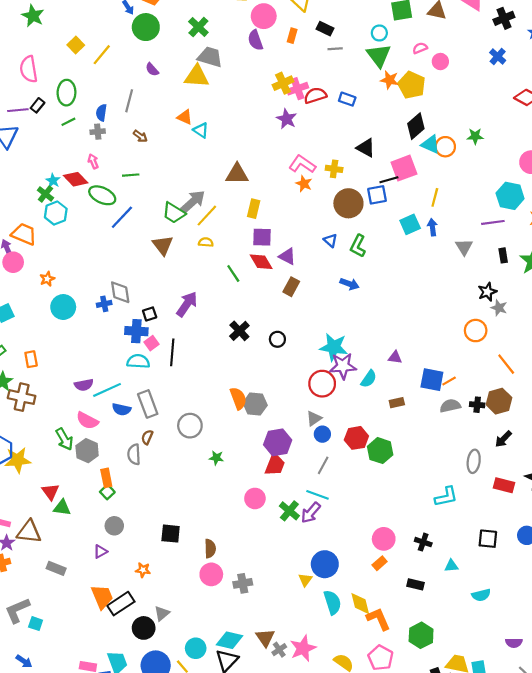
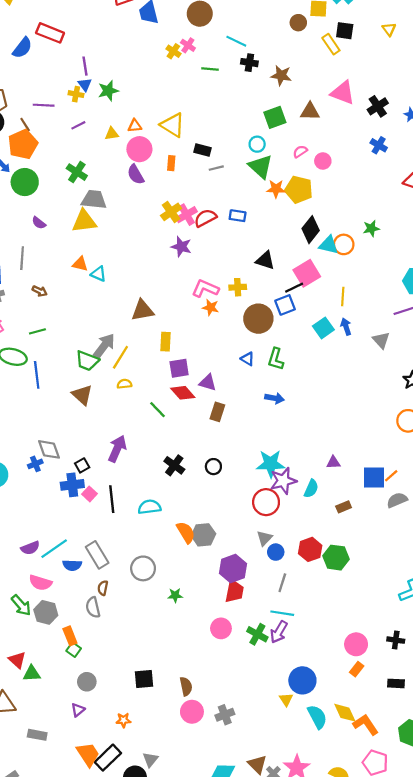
blue line: (122, 217) -> (37, 375), turned -40
cyan semicircle: (138, 361) -> (149, 507), moved

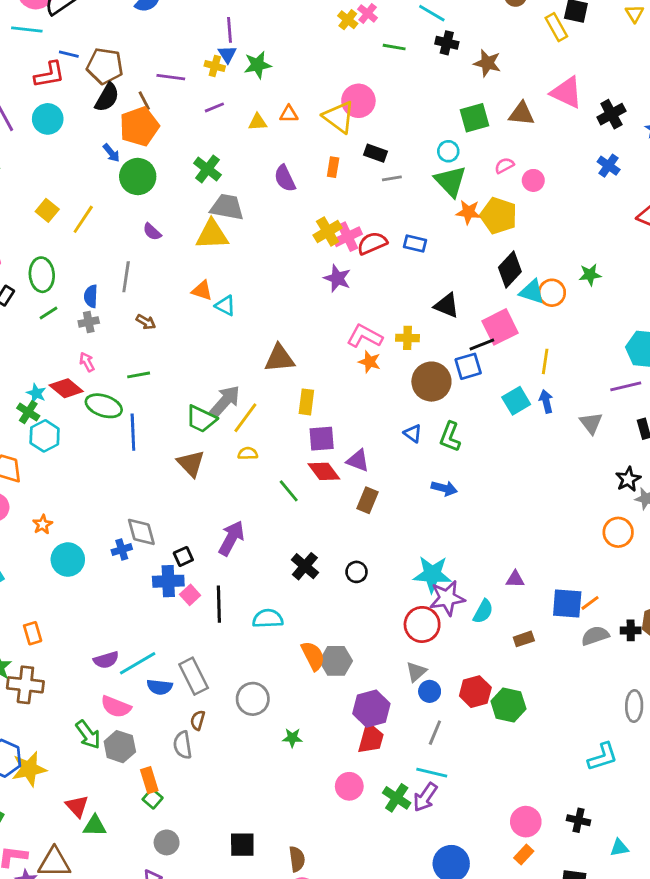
pink circle: (139, 149) -> (358, 101), moved

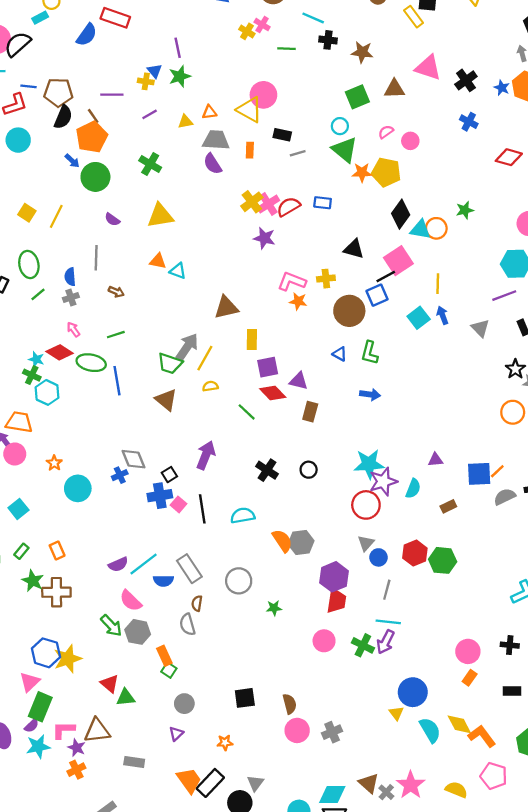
purple line: (230, 30) -> (178, 48), moved
gray trapezoid: (227, 207) -> (216, 140), moved
pink semicircle: (116, 707) -> (131, 601), turned 30

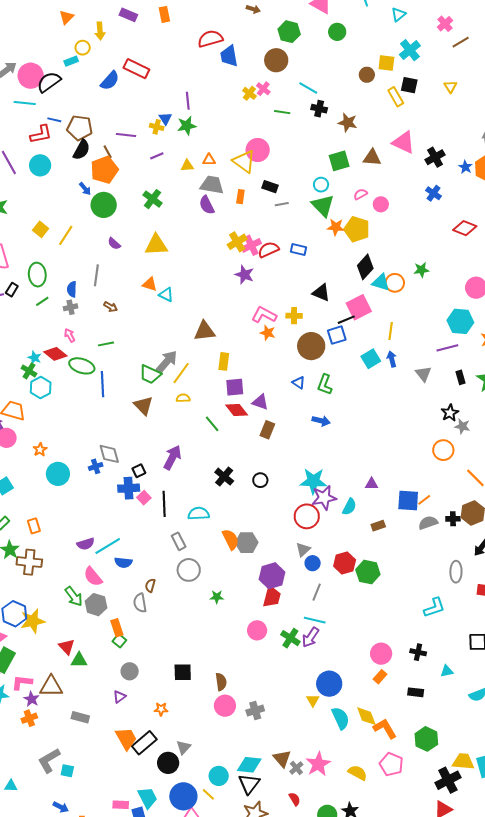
gray rectangle: (189, 569) -> (179, 541), moved, size x0.7

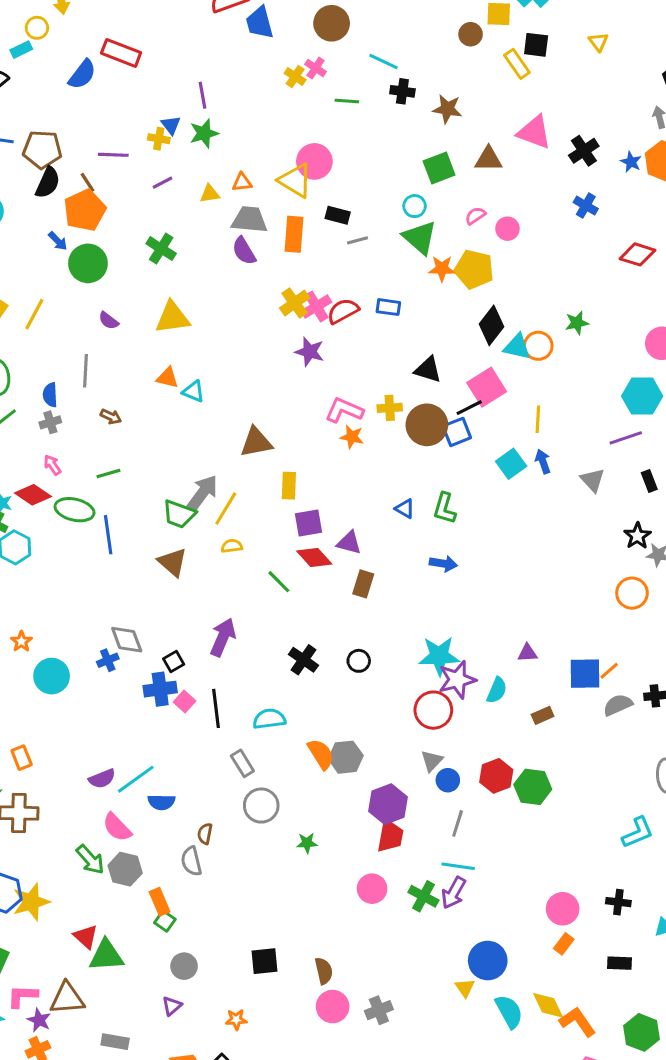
orange rectangle: (240, 197) -> (294, 234), size x1.6
brown circle: (311, 346) -> (427, 425), moved
green triangle: (79, 660) -> (106, 956), size x1.4

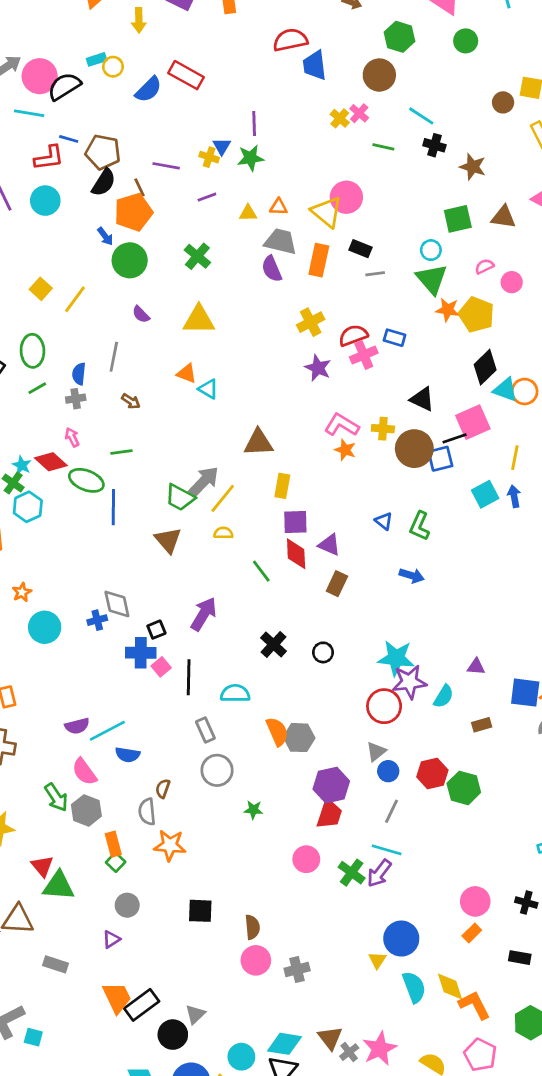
yellow circle: (37, 28) -> (113, 67), moved
pink cross: (316, 306) -> (364, 355), moved
red diamond: (314, 558) -> (296, 554), turned 32
orange star: (236, 1020) -> (170, 845), moved, size x1.6

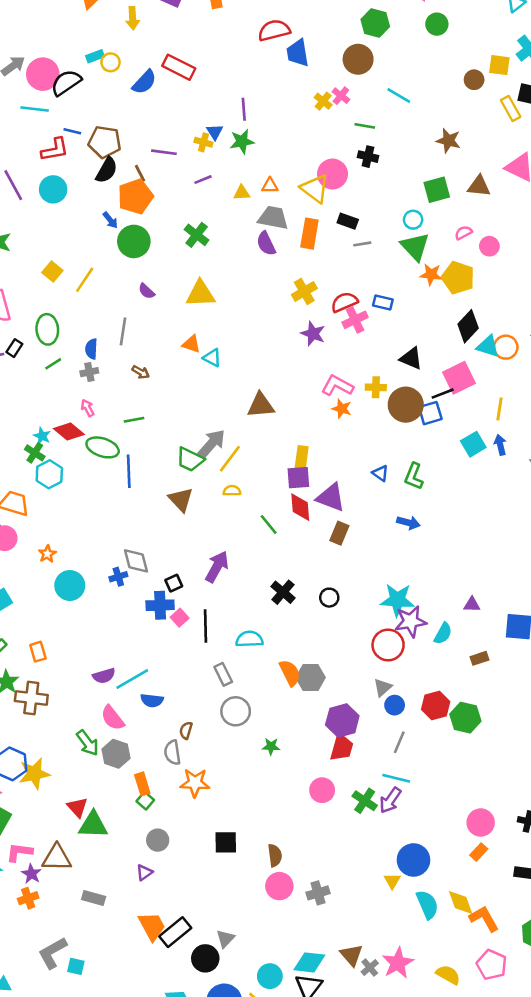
black cross: (434, 145) -> (368, 157), moved
yellow rectangle: (282, 486) -> (302, 457), moved
purple triangle: (329, 545) -> (331, 497), size x1.4

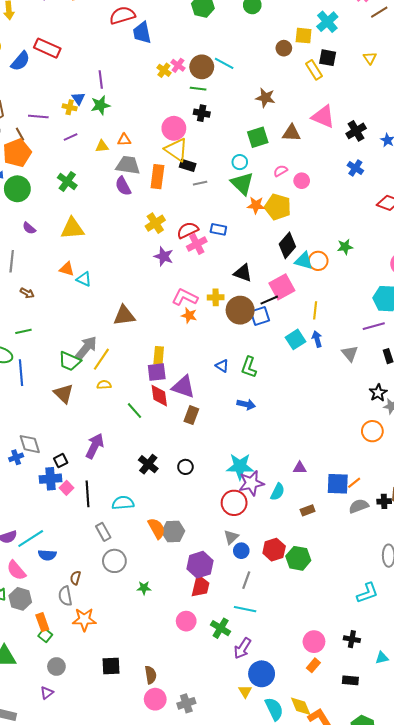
brown circle: (358, 59) -> (202, 67), moved
yellow triangle: (315, 189) -> (176, 150), moved
purple arrow: (390, 800) -> (242, 648), moved

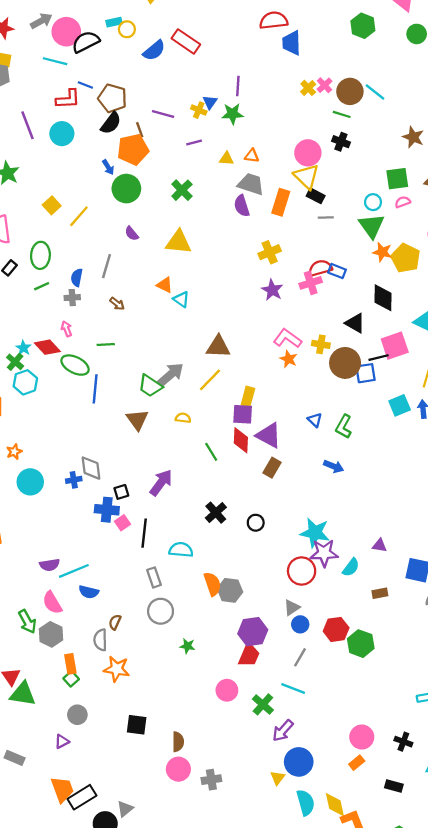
pink semicircle: (280, 171) -> (403, 202), moved
red semicircle: (188, 230) -> (320, 268), moved
black diamond: (287, 245) -> (383, 298), moved, turned -50
yellow line: (101, 359) -> (210, 380), moved

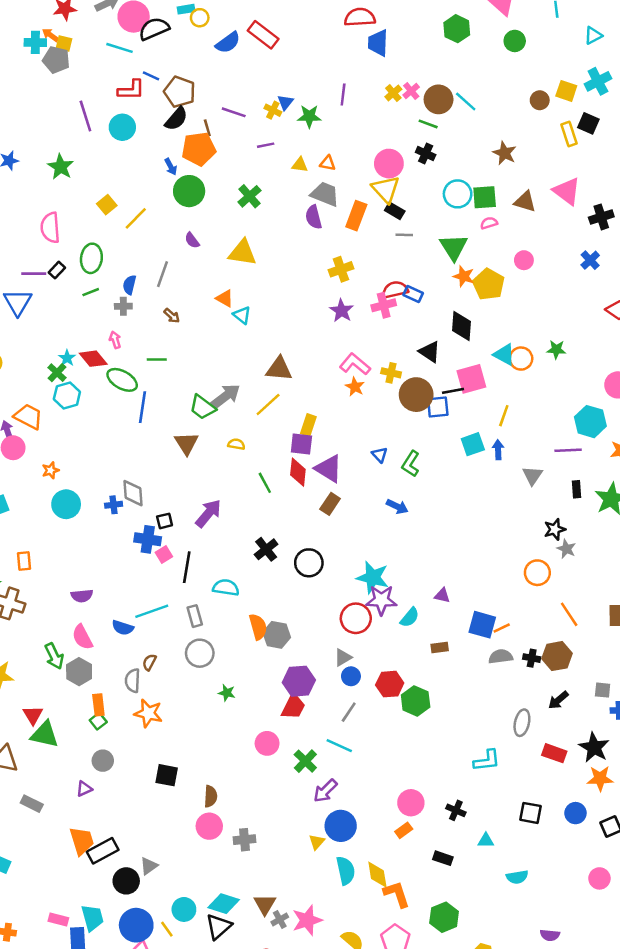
purple line: (238, 86) -> (343, 95), moved
cyan circle: (373, 202) -> (458, 194), moved, size x1.5
black circle: (256, 523) -> (309, 563), size x1.5
cyan line: (74, 571) -> (152, 611), moved

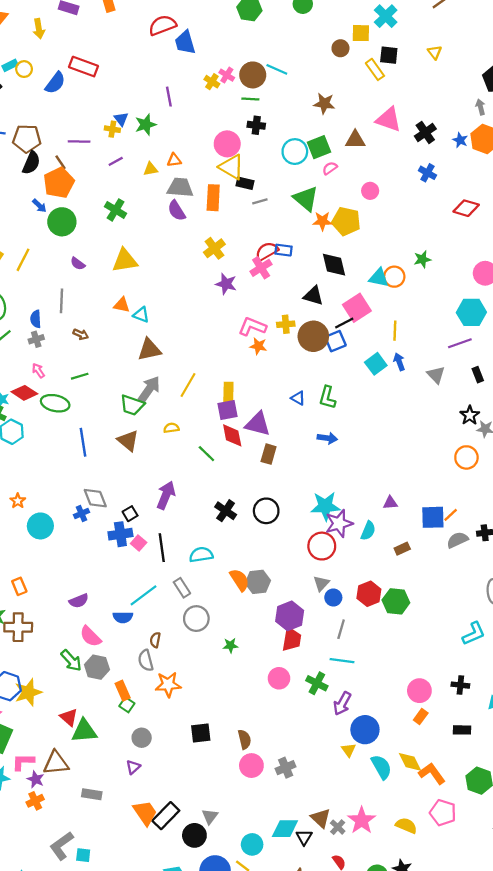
brown triangle: (279, 369) -> (149, 350), moved
blue line: (143, 407) -> (83, 442), moved
black triangle: (219, 927) -> (304, 837), moved, size x0.7

